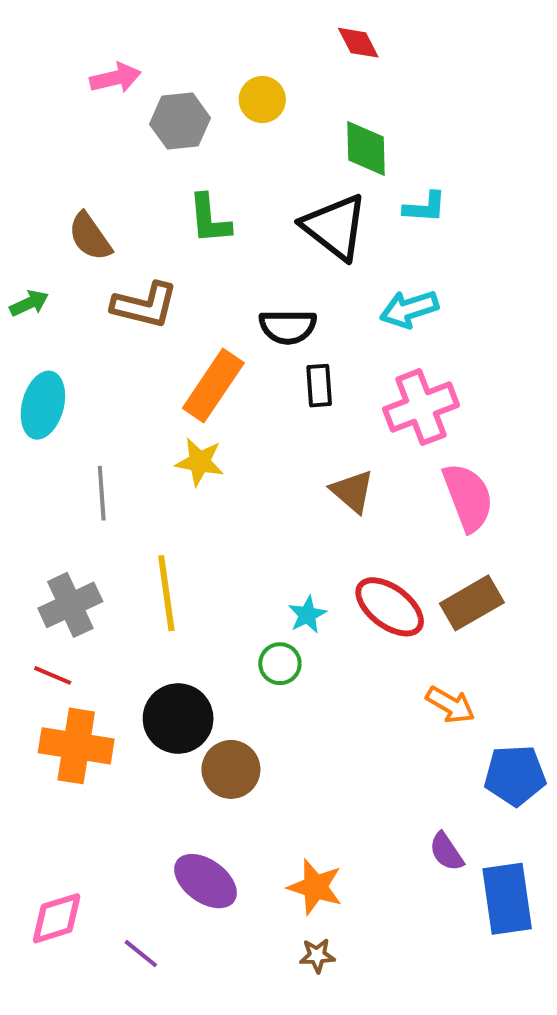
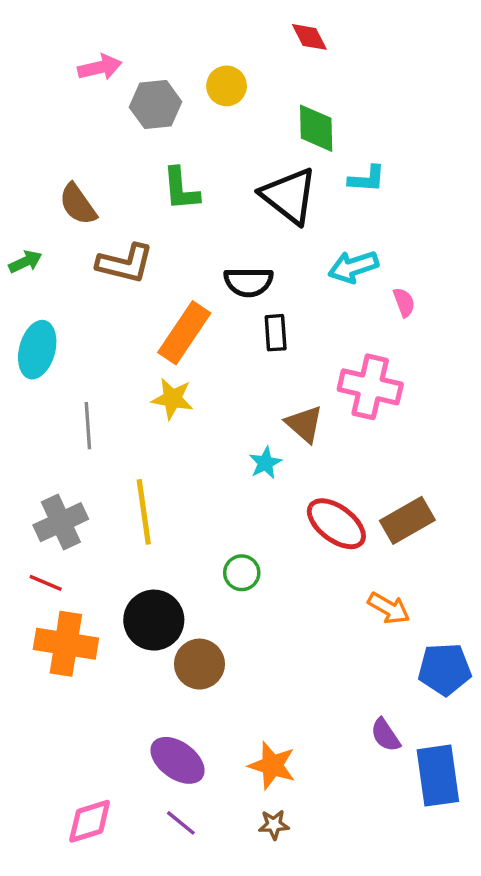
pink cross: (421, 407) -> (370, 387), moved, turned 34
pink semicircle: (468, 497) -> (404, 302), moved, size x0.5
cyan star: (307, 615) -> (265, 463), moved
pink diamond: (57, 918) -> (90, 821), moved
purple line: (141, 954) -> (181, 823), moved

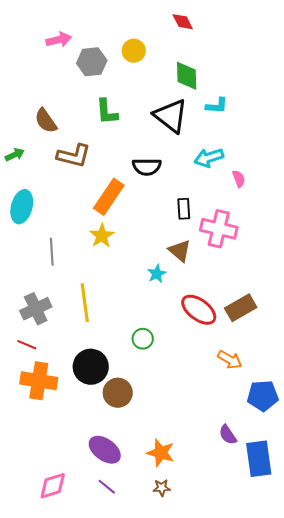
black rectangle: (276, 333) -> (184, 209), moved
yellow star: (172, 399) -> (102, 236), turned 30

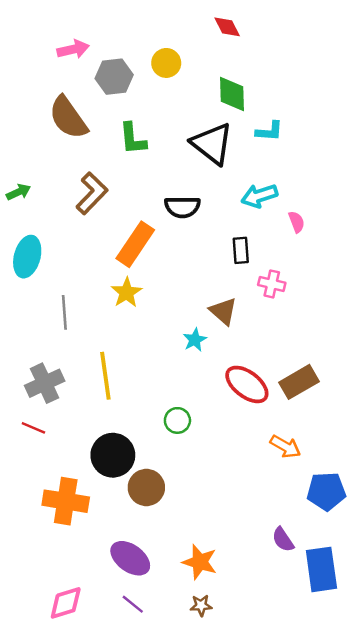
brown semicircle: (46, 121) -> (68, 118), moved, size x1.4
brown L-shape: (74, 156) -> (92, 193), turned -60
black rectangle: (184, 209) -> (241, 250), moved
pink cross: (219, 229) -> (272, 284), size x0.6
orange cross: (39, 381) -> (66, 501), moved

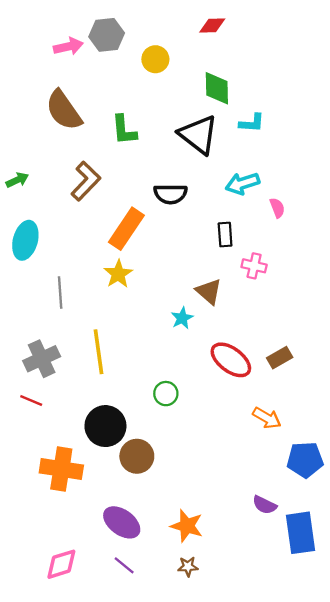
red diamond: (227, 27) -> (212, 26), turned -64
gray hexagon: (114, 77) -> (107, 35), moved
brown rectangle: (299, 382) -> (280, 358), size x0.7
purple semicircle: (283, 540) -> (265, 505), turned -30

